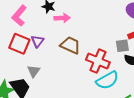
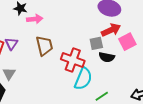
brown trapezoid: (70, 45) -> (44, 46), turned 55
cyan semicircle: (107, 80) -> (83, 79), turned -35

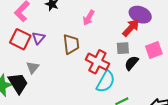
pink arrow: (35, 19) -> (89, 18), moved, turned 119
red arrow: (111, 30) -> (131, 28), moved, turned -30
black semicircle: (107, 57) -> (132, 63), turned 112

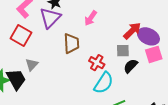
purple ellipse: (140, 15) -> (148, 36), moved
purple triangle: (38, 38) -> (50, 18), moved, size x1.6
red cross: (97, 62) -> (97, 63), size x0.7

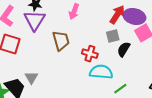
gray triangle: (32, 64) -> (31, 78), moved
cyan semicircle: (104, 83) -> (101, 72), turned -105

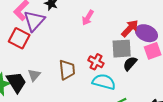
purple triangle: (34, 20) -> (34, 21), moved
gray square: (113, 36) -> (122, 49), size x1.5
brown trapezoid: (61, 41) -> (67, 70), moved

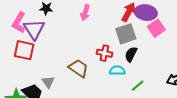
black semicircle: (130, 64) -> (131, 54), moved
brown trapezoid: (67, 70) -> (78, 68), turned -35
cyan semicircle: (104, 82) -> (117, 70), size x0.7

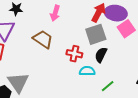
brown trapezoid: (78, 68) -> (43, 39), moved
gray triangle: (48, 82) -> (18, 82), size x1.6

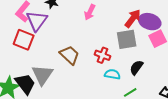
brown trapezoid: (43, 39) -> (69, 55), moved
black semicircle: (101, 55) -> (136, 67), moved

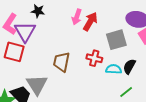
red arrow: (133, 18) -> (90, 21), moved
brown trapezoid: (69, 55) -> (61, 62), turned -115
cyan semicircle: (112, 74) -> (114, 69), moved

